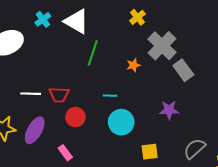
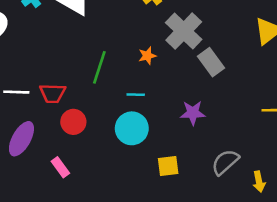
green line: (93, 53) -> (99, 67), moved
cyan line: (110, 96) -> (136, 95), moved

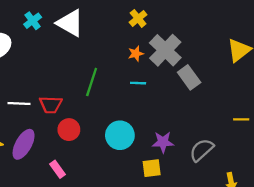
orange star: (147, 56) -> (136, 54), moved
cyan line: (136, 95) -> (138, 83), moved
purple star: (193, 113) -> (163, 142), moved
gray semicircle: (225, 162) -> (202, 150), moved

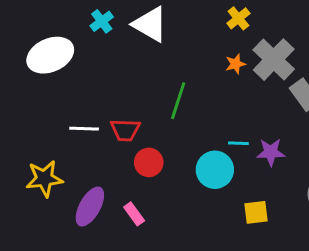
cyan line: (138, 83) -> (238, 143), moved
purple star: (163, 142) -> (271, 152), moved
purple ellipse: (24, 144) -> (90, 207), moved

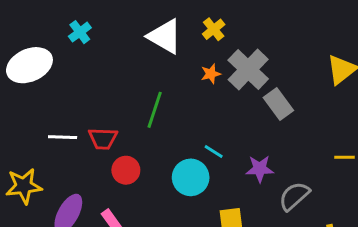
white triangle: (150, 24) -> (165, 36), moved
cyan line: (238, 143) -> (214, 151), turned 30
purple star: (271, 152) -> (260, 169), moved

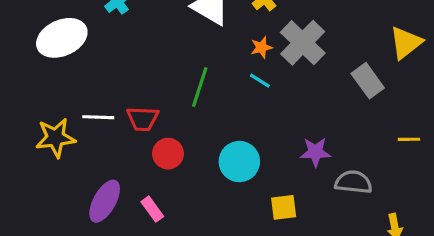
gray rectangle: (278, 104) -> (368, 81), moved
cyan line: (214, 151) -> (260, 81), moved
yellow star: (24, 186) -> (55, 138), moved
gray semicircle: (294, 196) -> (353, 182), turned 48

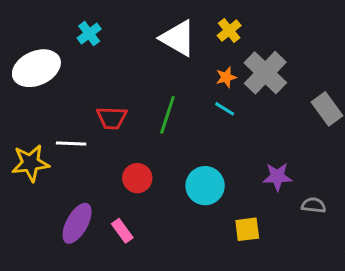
red trapezoid: (143, 119) -> (112, 118), moved
gray semicircle: (353, 182) -> (313, 205), size x0.7

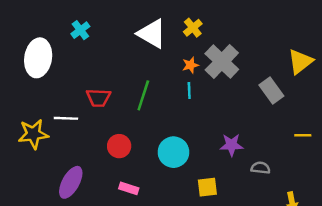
white ellipse: (36, 68) -> (38, 58), turned -57
cyan line: (225, 109) -> (189, 90), turned 56
pink rectangle: (122, 231) -> (129, 188), moved, turned -36

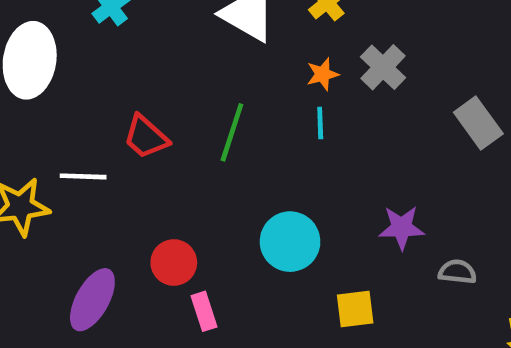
gray cross: (222, 61) -> (383, 67), size x0.7
red trapezoid: (99, 98) -> (146, 137), turned 40
red circle: (119, 146) -> (174, 263), moved
pink rectangle: (129, 188) -> (204, 311), turned 54

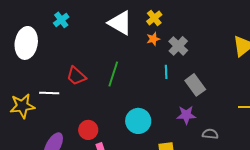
orange star: (323, 74) -> (153, 39), moved
cyan line: (320, 123) -> (166, 72), moved
gray rectangle: (478, 123) -> (195, 85), moved

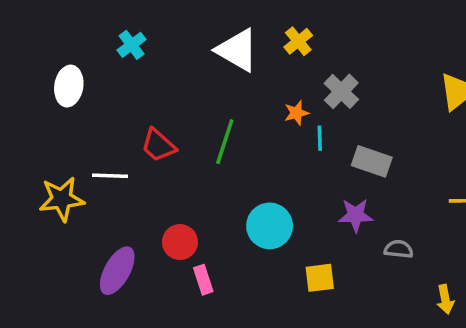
orange star: (153, 39) -> (296, 113), moved
white ellipse: (26, 43) -> (69, 86), size x0.7
gray rectangle: (195, 85) -> (372, 161), turned -35

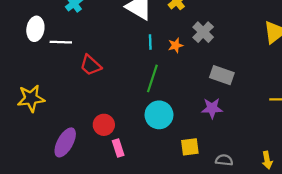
cyan line: (320, 138) -> (150, 42), moved
green line: (225, 142) -> (152, 78), moved
white line: (110, 176) -> (61, 42), moved
gray semicircle: (399, 249) -> (224, 160), moved

